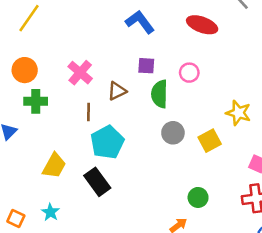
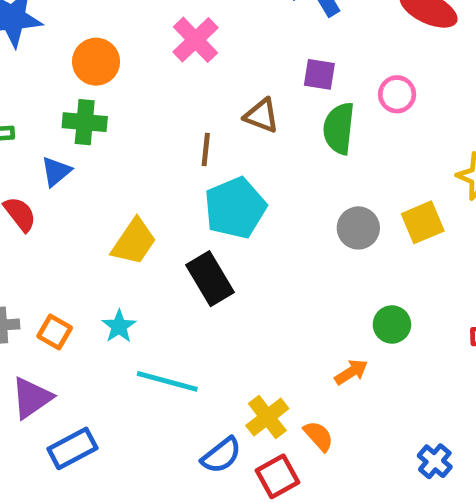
pink cross: (80, 73) -> (195, 40), moved
brown triangle: (117, 91) -> (262, 116), turned 42
green cross: (36, 101) -> (85, 122), moved
gray circle: (173, 133) -> (358, 228), moved

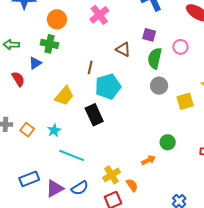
brown line: (206, 149) -> (90, 67), moved
gray circle: (358, 228) -> (159, 86), moved
purple triangle: (32, 398) -> (55, 188), moved
blue semicircle: (221, 455) -> (80, 188), moved

